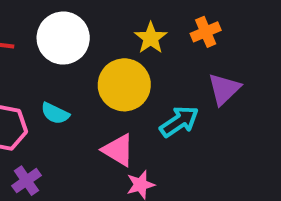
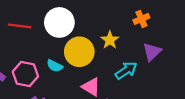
yellow star: (151, 38) -> (110, 40), moved
yellow circle: (124, 85) -> (79, 52), moved

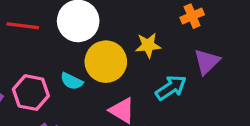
yellow star: (110, 40) -> (148, 45), turned 30

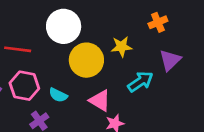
red line: (23, 26) -> (18, 49), moved
cyan semicircle: (72, 81) -> (58, 95), moved

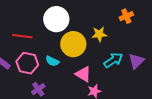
purple triangle: (170, 60) -> (136, 61), moved
cyan semicircle: (58, 95) -> (52, 61), moved

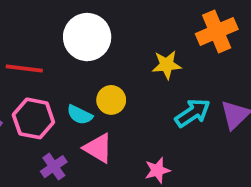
orange cross: (126, 16) -> (217, 31), size x1.5
yellow circle: (73, 44) -> (111, 100), moved, size x0.6
pink triangle: (83, 74) -> (98, 148), moved

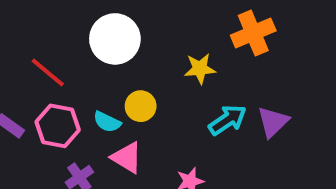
red line: (24, 68) -> (48, 73), turned 33

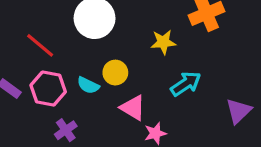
purple triangle: (273, 122) -> (239, 111), moved
pink triangle: (127, 157) -> (133, 108), moved

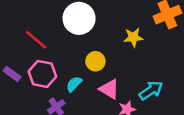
cyan arrow: (186, 84) -> (151, 90), moved
cyan semicircle: (88, 85) -> (74, 84), moved, turned 108

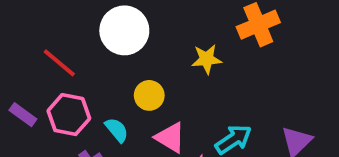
cyan semicircle: (74, 84) -> (117, 130), turned 96

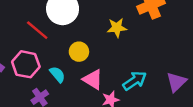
red line: (59, 63) -> (37, 30), moved

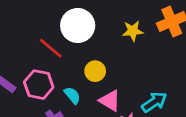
yellow star: (117, 28) -> (133, 31), moved

